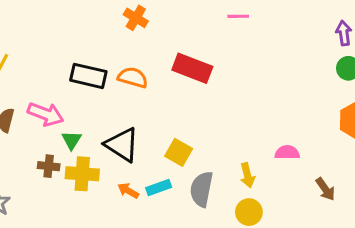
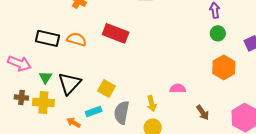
green triangle: (72, 140) -> (45, 77), moved
black triangle: (122, 145) -> (70, 83), turned 40
orange arrow: (128, 191) -> (74, 123), moved

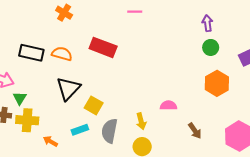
green triangle: (45, 77) -> (20, 98), moved
black triangle: (70, 83) -> (68, 89), moved
orange arrow: (74, 123) -> (50, 141), moved

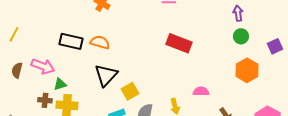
red rectangle: (103, 47) -> (179, 43), moved
green triangle: (20, 98) -> (60, 84), turned 40
yellow square: (94, 105) -> (130, 91), turned 30

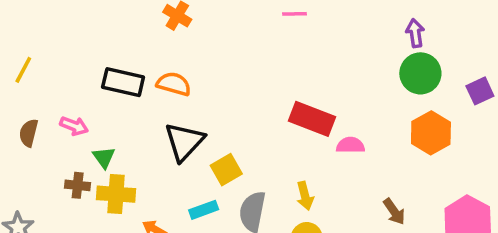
green circle: (241, 36) -> (420, 73), size x1.5
red rectangle: (179, 43) -> (312, 119), moved
pink arrow: (43, 66) -> (74, 126), size x0.7
green triangle: (60, 84) -> (104, 157), turned -48
pink semicircle: (201, 91) -> (350, 145), moved

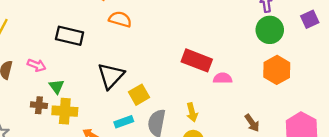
orange semicircle: (174, 84) -> (120, 19), moved
purple square: (480, 91) -> (310, 19), moved

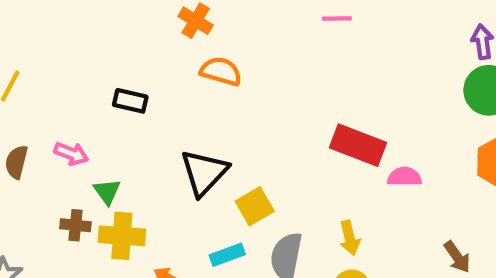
black rectangle: (70, 36) -> (130, 101), size x0.7

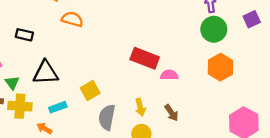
black triangle: (204, 173) -> (46, 73), moved, turned 44
cyan rectangle: (227, 255) -> (58, 107), moved
brown arrow: (457, 257) -> (171, 113), moved

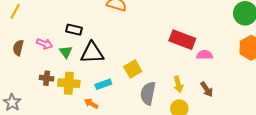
black rectangle: (24, 35) -> (74, 30), moved
green triangle: (12, 83) -> (66, 52), moved

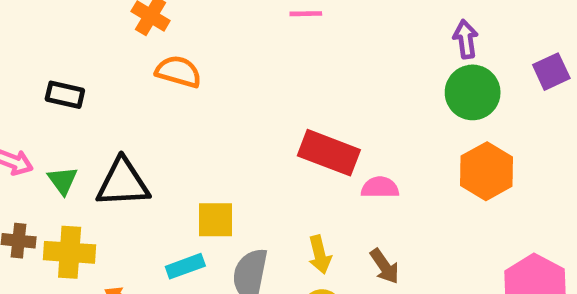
black rectangle: (74, 30) -> (65, 95), moved
yellow square: (133, 69) -> (215, 220), turned 30
cyan rectangle: (103, 84) -> (185, 266), moved

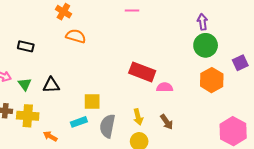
purple square: (551, 72) -> (240, 63), moved
black triangle: (123, 183) -> (51, 85), size x0.7

